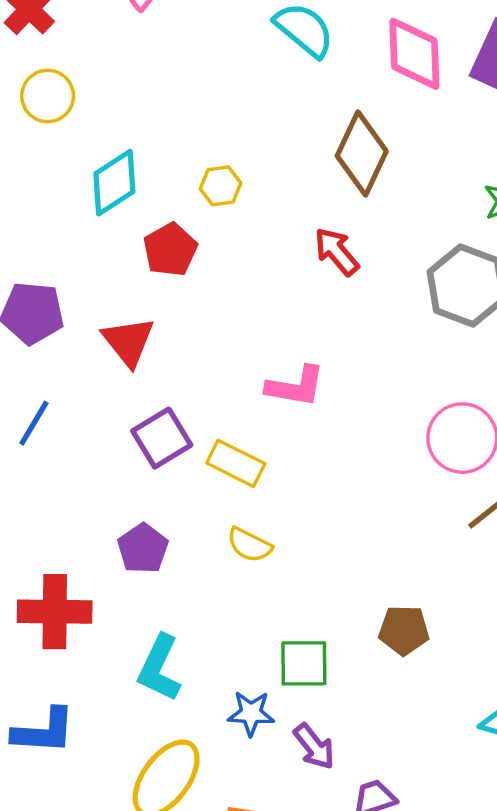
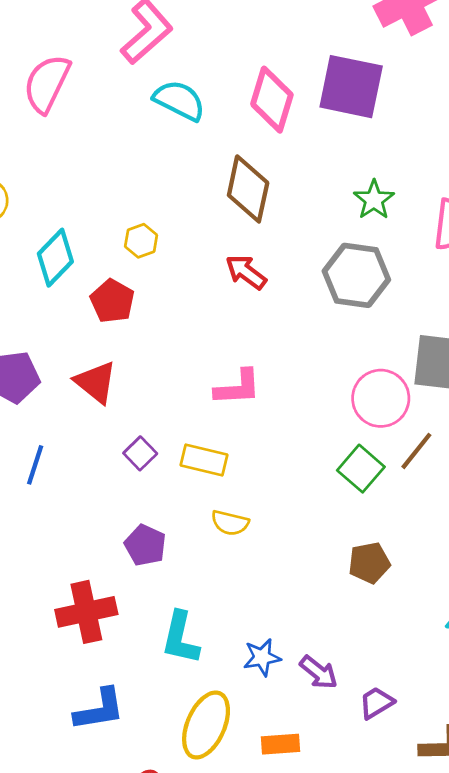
pink diamond: (414, 54) -> (272, 100), turned 32
purple square: (162, 438) -> (140, 453), size x0.7
green square: (304, 663) -> (361, 469), moved, turned -36

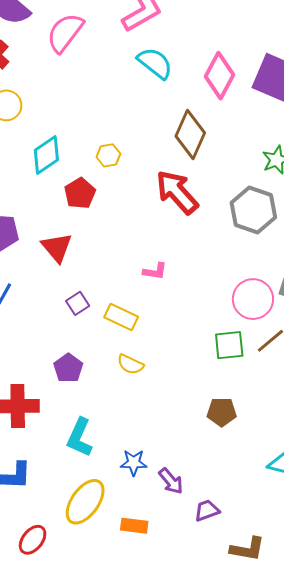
red arrow: (246, 272) -> (177, 192), size x1.6
pink L-shape: (238, 387) -> (155, 271), size x0.7
green square: (361, 469) -> (229, 345), turned 32

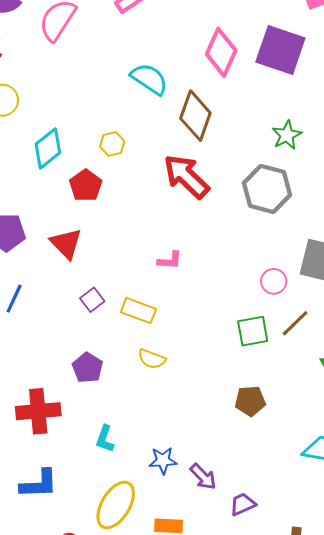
cyan semicircle: (155, 63) -> (149, 79), moved
pink circle: (253, 299) -> (274, 281), size x0.6
cyan L-shape: (80, 437) -> (105, 439), size x0.7

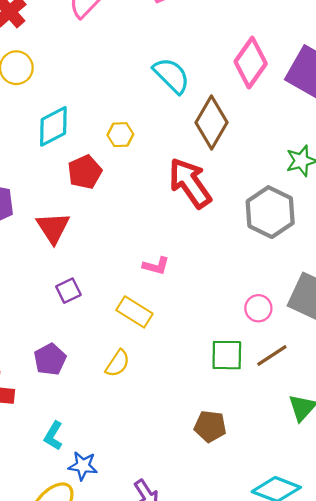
yellow rectangle: (138, 311) -> (134, 312), moved
yellow semicircle: (152, 359) -> (118, 363), turned -88
blue star: (163, 461) -> (83, 466), moved

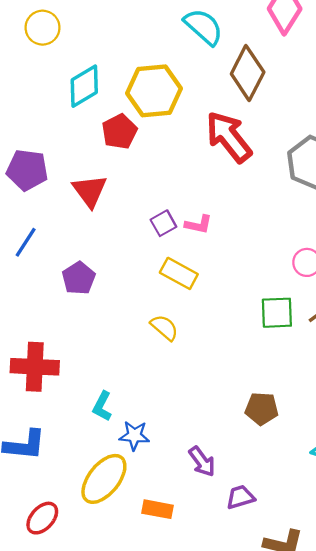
yellow hexagon: (120, 135) -> (154, 91), size x2.0
purple square: (68, 291) -> (163, 223), moved
purple pentagon: (50, 359) -> (79, 278), moved
yellow semicircle: (118, 363) -> (164, 328), turned -80
brown pentagon: (210, 426) -> (262, 409), moved

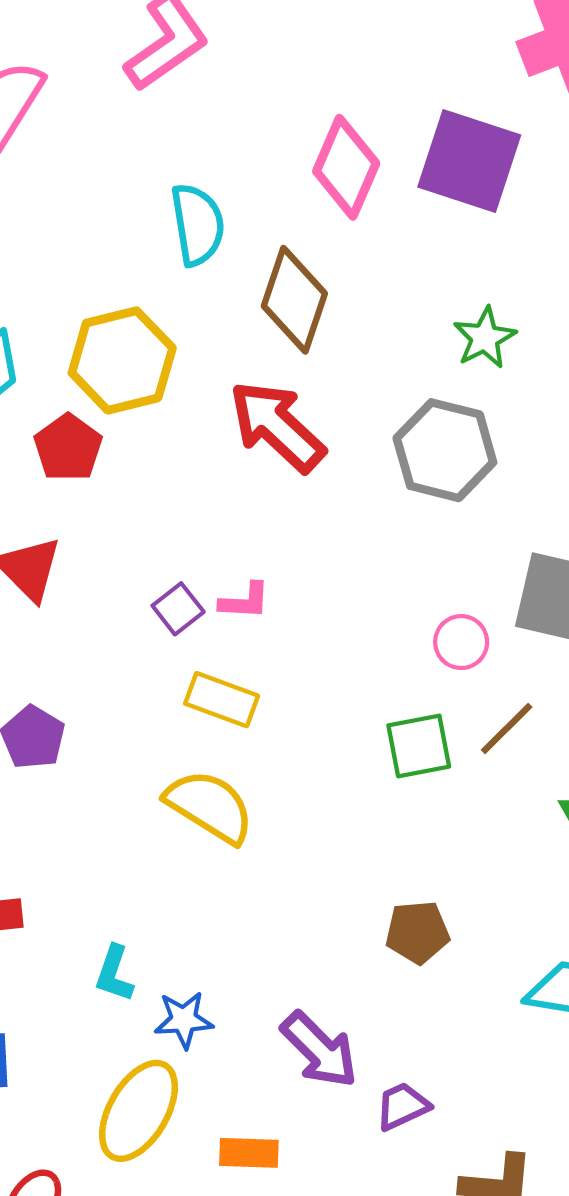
cyan semicircle: (203, 27) -> (198, 225), turned 48
yellow semicircle: (164, 328) -> (210, 806), size x1.6
purple arrow: (202, 462) -> (319, 1050), size x1.4

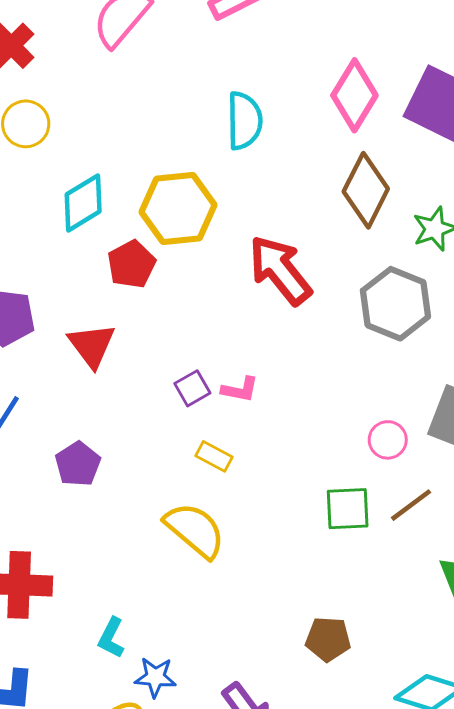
brown diamond: (294, 300) -> (366, 190), moved
yellow rectangle: (222, 700) -> (214, 456), size x0.7

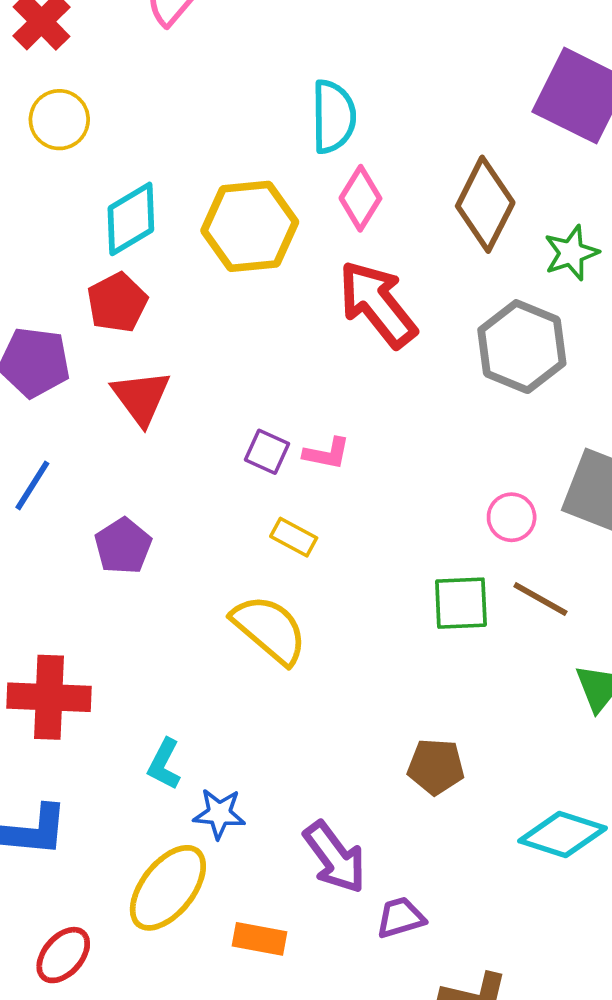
pink diamond: (354, 95) -> (360, 198), moved, size x0.7
red pentagon: (131, 264) -> (117, 303), moved
purple square: (192, 388) -> (267, 452), turned -36
brown line: (411, 505) -> (540, 599), turned 66

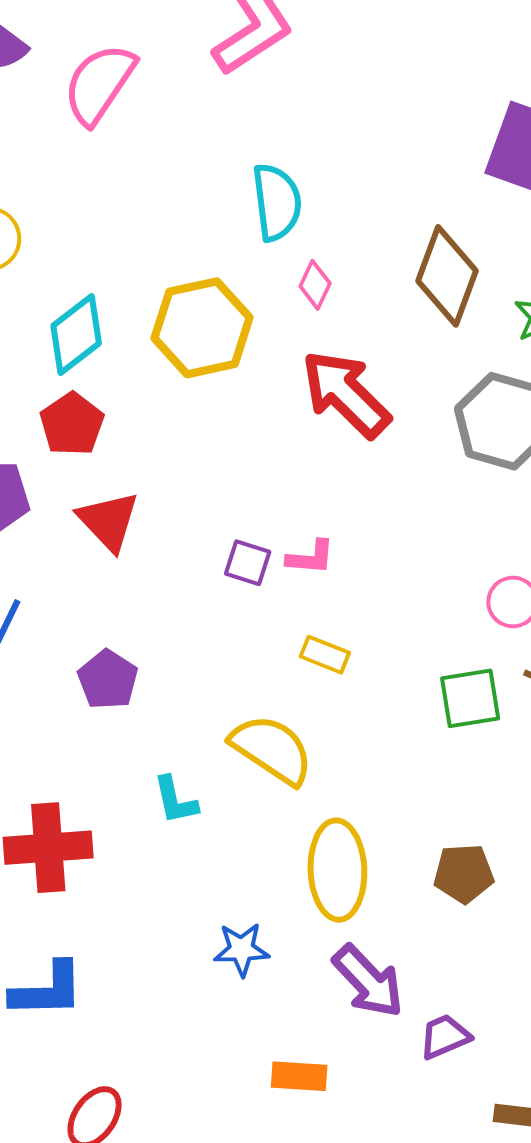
pink diamond: (360, 198) -> (315, 285), size x0.7
yellow rectangle: (294, 537) -> (325, 655), moved
cyan L-shape: (164, 764) -> (175, 800), moved, turned -33
yellow ellipse: (168, 888) -> (337, 870), moved, turned -34

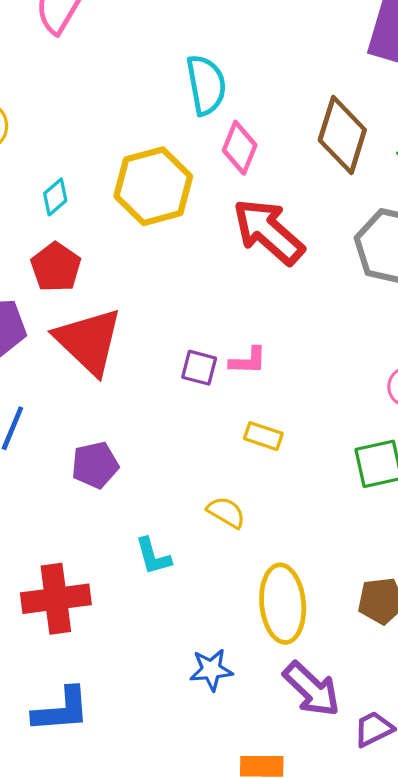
pink diamond: (315, 285) -> (240, 148), size x1.4
cyan diamond: (76, 335) -> (55, 197), size x0.6
red triangle: (108, 521) -> (89, 341), size x1.4
purple pentagon: (108, 680) -> (95, 465), turned 30
yellow semicircle: (272, 749) -> (226, 512), size x0.6

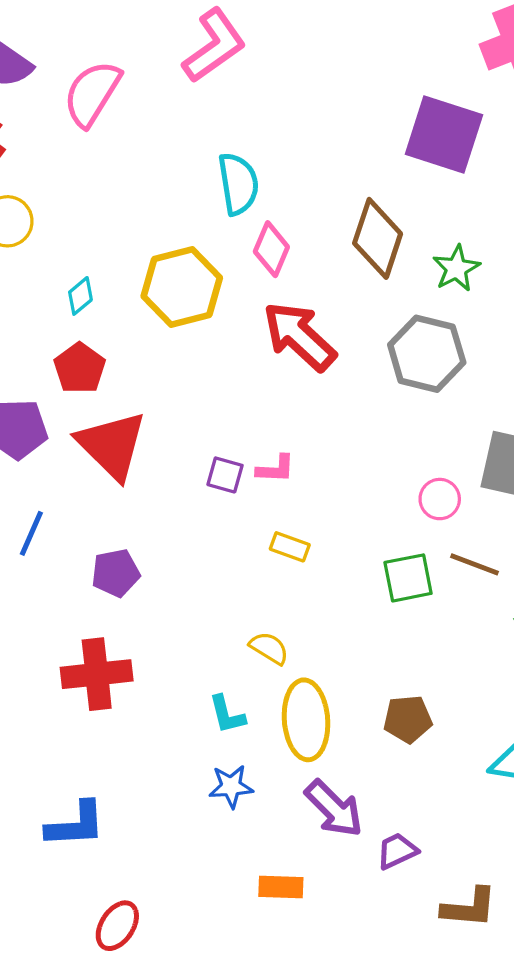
yellow semicircle: (226, 512) -> (269, 648), moved
cyan L-shape: (153, 556) -> (227, 714), moved
red cross: (56, 599) -> (97, 674), moved

